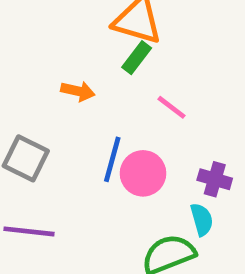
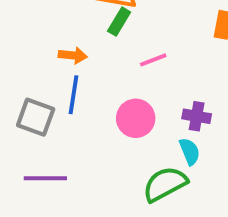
pink line: (171, 107) -> (153, 60), turned -52
blue line: (112, 159) -> (74, 95), moved

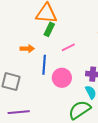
blue line: (74, 95) -> (44, 65), moved

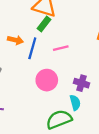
blue line: (44, 65) -> (32, 48), moved

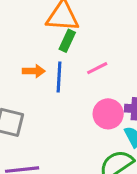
pink circle: (47, 80) -> (108, 114), moved

